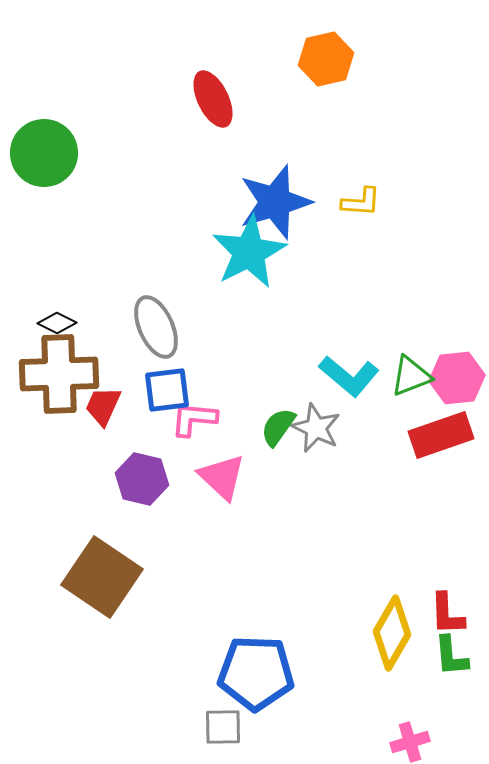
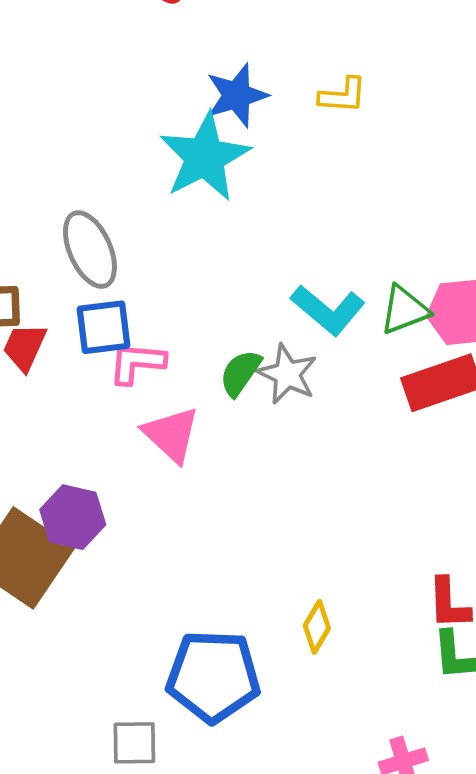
blue star: (275, 202) -> (237, 95), size x0.7
purple hexagon: (142, 479) -> (73, 517), moved
yellow diamond: (392, 633) -> (317, 627), moved, size x0.6
gray square: (223, 727) -> (134, 743), moved

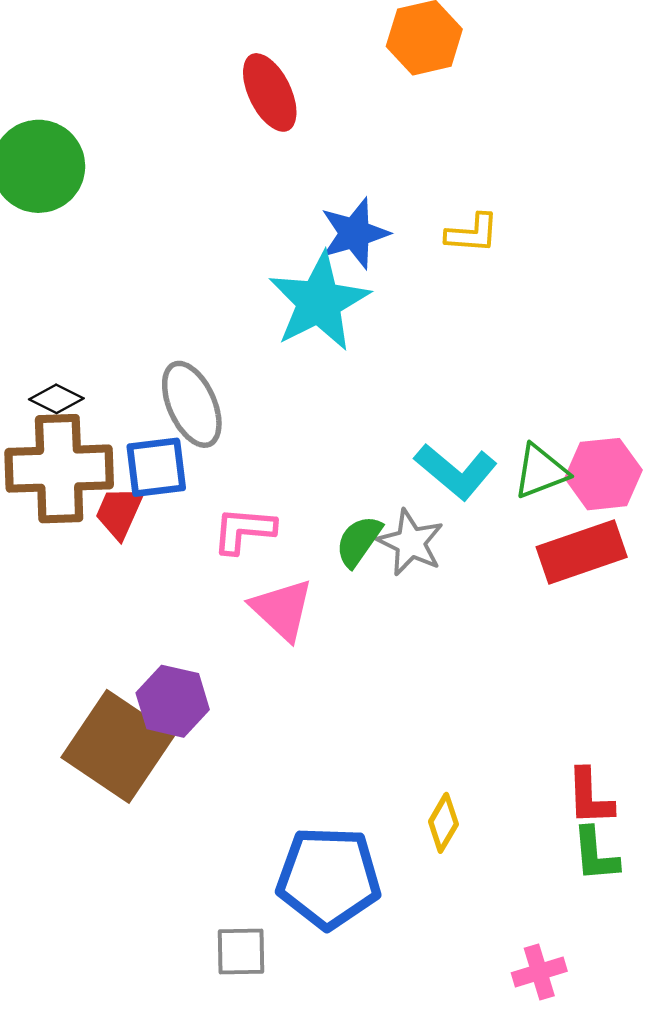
blue square: (104, 327) -> (156, 467), moved

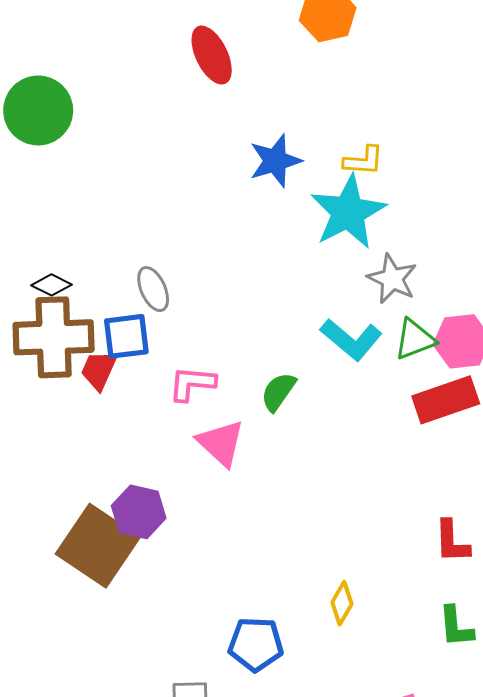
cyan star: (319, 302) -> (348, 212), moved
gray ellipse: (192, 404) -> (153, 289), size x0.7
gray star: (411, 542) -> (392, 279), moved
red L-shape: (590, 797) -> (452, 542), moved
blue pentagon: (329, 878) -> (256, 644), size x0.7

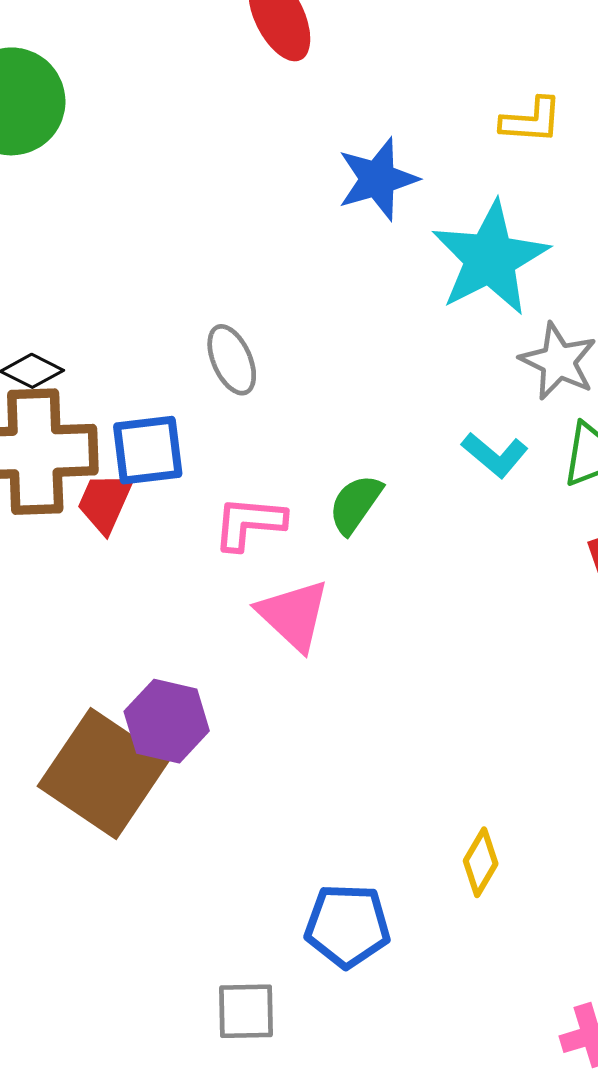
yellow L-shape: (364, 161) -> (531, 120), moved
gray ellipse: (153, 289) -> (232, 360), moved
cyan L-shape: (351, 339) -> (495, 455), size x0.7
green semicircle: (278, 392) -> (355, 504), moved

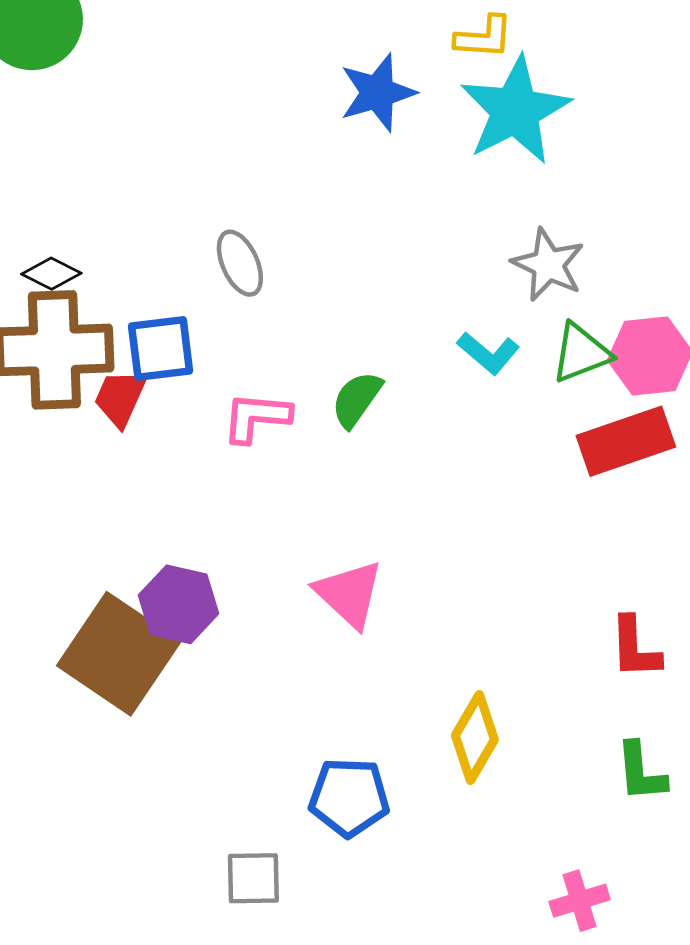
yellow L-shape: (531, 120) -> (484, 37), moved
cyan star: (490, 258) -> (515, 111), moved
pink triangle: (294, 615) -> (349, 594), moved
yellow diamond: (481, 862) -> (475, 738), size x1.4

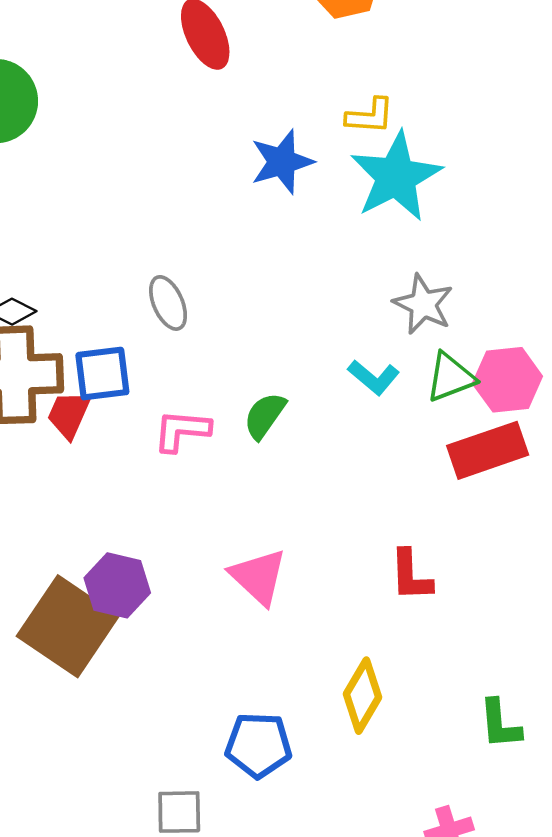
red L-shape: (635, 648) -> (411, 575), moved

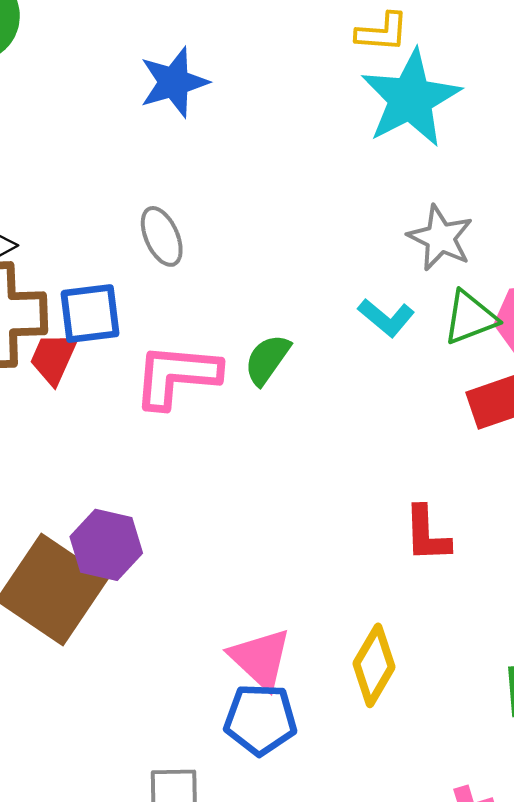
blue star: (282, 162) -> (174, 82), moved
pink L-shape: (182, 431) -> (177, 376), size x1.4
pink triangle: (258, 577) -> (260, 658), moved

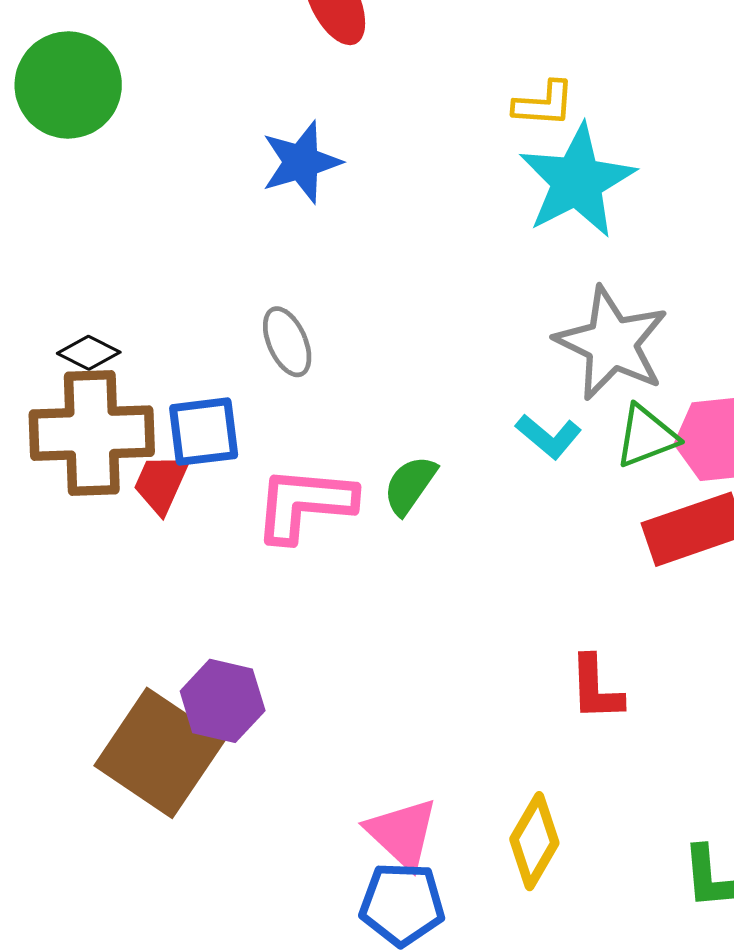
gray star: (440, 238) -> (612, 343), size x1.5

